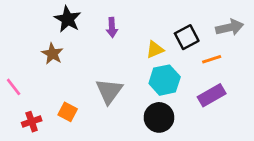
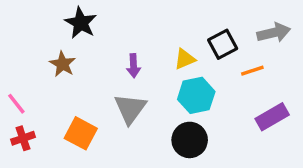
purple arrow: (112, 27) -> (134, 66), moved
purple rectangle: (212, 95) -> (272, 117), moved
orange square: (68, 112) -> (81, 133), size x1.4
red cross: (32, 122) -> (23, 138), moved

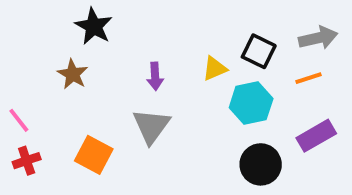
black square: (223, 44) -> (259, 51), turned -36
orange line: (252, 71) -> (309, 78), moved
cyan hexagon: (196, 95) -> (251, 103), moved
black circle: (190, 140) -> (261, 164), moved

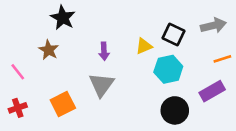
orange line: (309, 78) -> (222, 59), moved
pink line: (19, 120) -> (18, 72), moved
orange square: (94, 155) -> (63, 104), turned 35

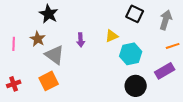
gray arrow: (213, 25) -> (166, 20), turned -60
black square: (173, 34) -> (135, 14), moved
pink line: (18, 72) -> (14, 44), moved, turned 40
gray triangle: (101, 85) -> (55, 55), moved, turned -30

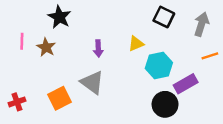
pink line: (14, 44) -> (22, 41), moved
gray triangle: (55, 55) -> (92, 83), moved
purple rectangle: (165, 71) -> (186, 84), moved

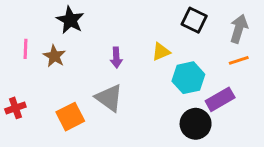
orange line: (210, 56) -> (239, 60), moved
red cross: (17, 102) -> (15, 108), moved

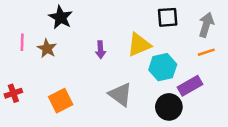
black square: (194, 20) -> (168, 17), turned -30
yellow triangle: (161, 52) -> (139, 45), size x1.5
gray triangle: (109, 98) -> (120, 94), moved

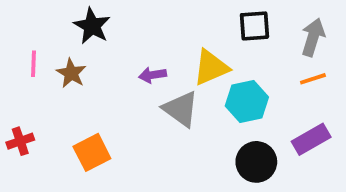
purple arrow: (100, 50) -> (152, 75), turned 84
purple rectangle: (190, 86) -> (311, 139), moved
gray triangle: (120, 94) -> (181, 109), moved

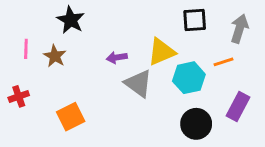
orange line: (313, 79) -> (224, 62), moved
purple rectangle: (311, 139) -> (238, 107), turned -32
red cross: (20, 141) -> (19, 96), moved

